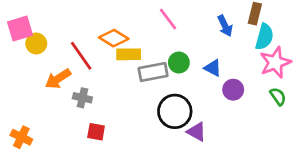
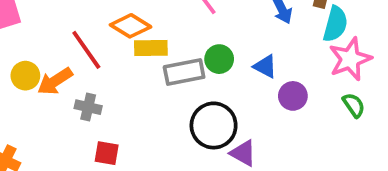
yellow circle: (36, 43) -> (25, 76), moved

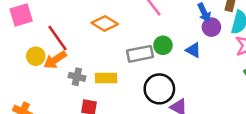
yellow rectangle: (151, 48) -> (106, 78), moved
red line: (86, 50) -> (58, 38), moved
purple circle: (293, 96) -> (211, 27), moved

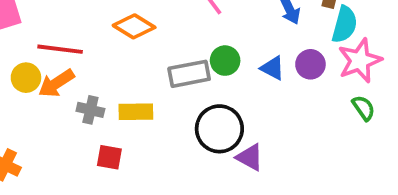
purple circle: (211, 27) -> (310, 64), moved
red line: (58, 38) -> (60, 49), turned -48

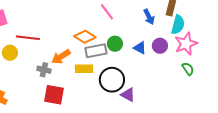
orange diamond: (134, 26) -> (85, 37), moved
orange arrow: (56, 83) -> (61, 57), moved
yellow rectangle: (136, 112) -> (84, 69), moved
red square: (109, 157) -> (54, 95), size x1.5

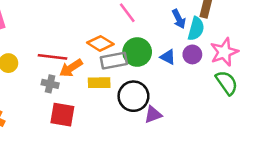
cyan semicircle: (178, 25) -> (196, 29), moved
red line: (28, 38) -> (53, 57), moved
green circle: (115, 44) -> (137, 52), size x1.5
green semicircle: (188, 69) -> (227, 83), size x1.5
purple triangle: (128, 95) -> (153, 115), turned -49

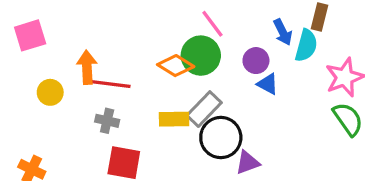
green circle: (137, 52) -> (201, 56), moved
purple circle: (192, 54) -> (256, 61), moved
gray rectangle: (114, 61) -> (204, 109), moved, turned -35
orange arrow: (71, 68) -> (87, 67), moved, turned 120

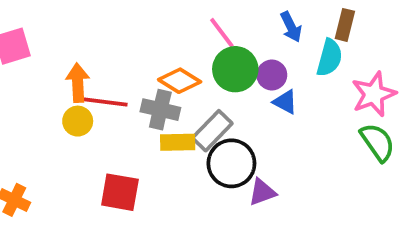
blue arrow: (283, 32) -> (291, 27), moved
green circle: (201, 56) -> (235, 69), moved
yellow circle: (50, 92) -> (78, 121), moved
gray cross: (107, 121) -> (160, 110), moved, size x1.4

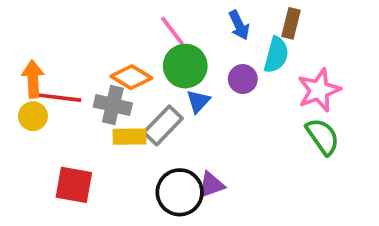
purple circle: (272, 75) -> (243, 79), moved
blue triangle: (285, 102) -> (198, 101), moved, turned 45
black circle: (231, 163) -> (180, 192), moved

